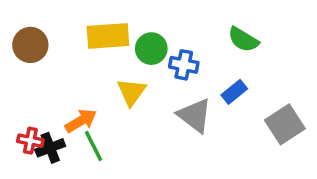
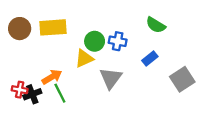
yellow rectangle: (108, 36) -> (53, 27), moved
green circle: (151, 49) -> (95, 41), moved
yellow triangle: (131, 92) -> (84, 59), turned 30
gray triangle: (195, 115) -> (111, 78), moved, turned 30

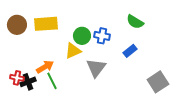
gray square: (182, 79) -> (158, 82), moved

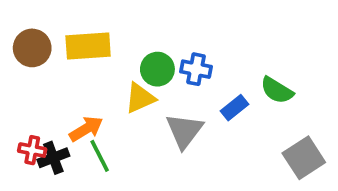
green semicircle: (135, 22) -> (277, 90), moved
blue rectangle: (130, 51) -> (234, 108), moved

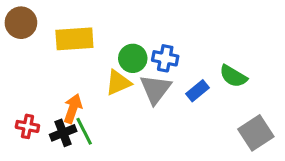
brown circle: (32, 48) -> (21, 23), moved
orange arrow: (86, 129) -> (73, 109), turned -40
gray triangle: (184, 131) -> (155, 89), moved
black cross: (53, 158) -> (63, 133), moved

